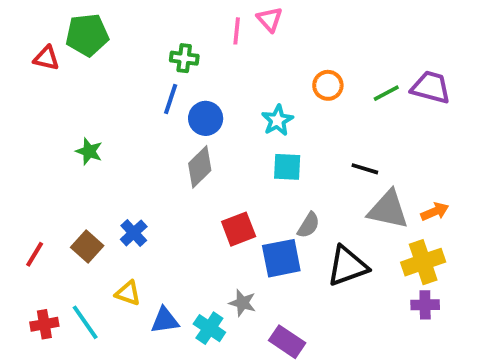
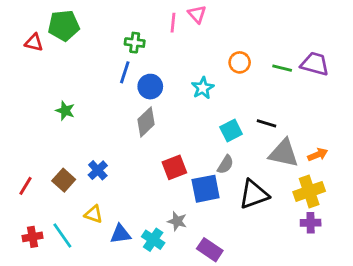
green line: (386, 93) -> (282, 68), turned 42
cyan square: (287, 167) -> (231, 130), moved, turned -30

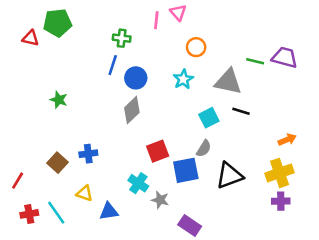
orange circle: (240, 62) -> (196, 47), moved
gray triangle: (284, 153) -> (228, 82), moved
blue cross: (98, 170) -> (88, 154), turned 36
red line: (25, 186) -> (18, 181), moved
cyan cross: (153, 240) -> (138, 183), moved

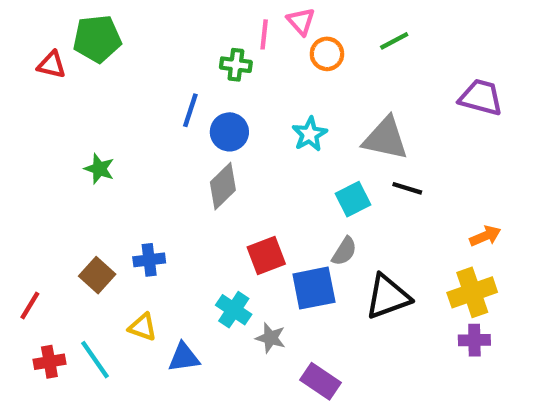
green cross: (122, 38) -> (236, 65), moved
orange circle: (196, 47) -> (327, 54), moved
green line: (255, 61) -> (394, 41), moved, turned -42

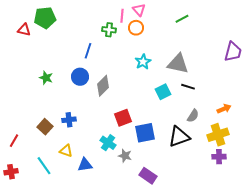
orange circle: (327, 54) -> (136, 28), moved
purple trapezoid: (481, 97) -> (233, 52), moved, turned 90
blue circle: (229, 132) -> (80, 77), moved
gray semicircle: (344, 251) -> (193, 116), moved
red cross: (49, 362) -> (11, 172), moved

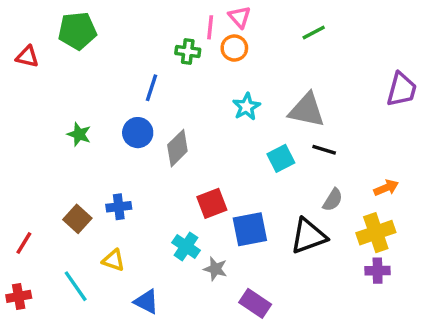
red triangle: (24, 30) -> (27, 57), moved
blue triangle: (85, 165) -> (146, 302), moved, turned 35

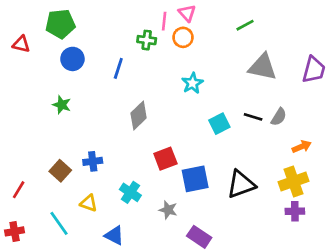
gray triangle: (307, 110) -> (263, 67), moved
blue circle: (138, 133) -> (72, 59), moved
gray semicircle: (333, 200) -> (279, 117), moved
cyan cross: (186, 246) -> (130, 192), moved

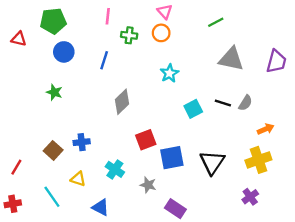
pink line: (164, 21) -> (108, 16), moved
black triangle: (241, 184) -> (212, 162), turned -36
purple cross: (295, 211) -> (250, 197), moved, turned -35

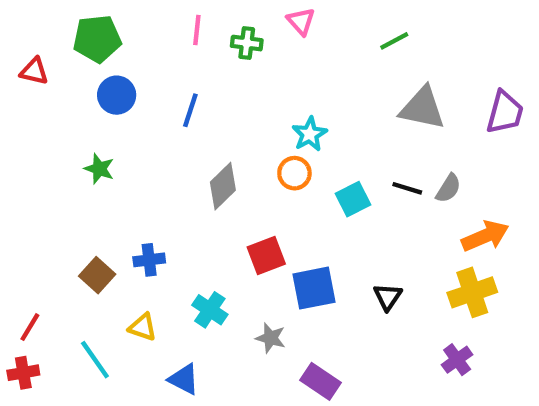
orange circle: (161, 33) -> (294, 173), moved
green cross: (129, 35) -> (247, 43), moved
orange arrow: (266, 129) -> (485, 236), size x1.5
black triangle: (212, 162) -> (388, 297), size x0.6
red line: (16, 167) -> (30, 327), moved

